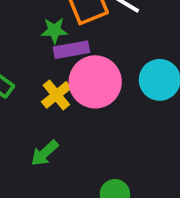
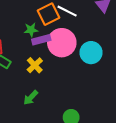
pink circle: (95, 82) -> (62, 43), moved

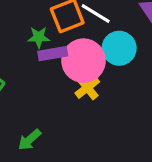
cyan circle: (91, 53) -> (119, 48), moved
yellow cross: (35, 65) -> (87, 87), moved

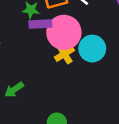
cyan circle: (119, 48) -> (92, 49), moved

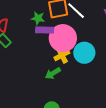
green arrow: (14, 90) -> (53, 73), moved

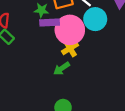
cyan circle: (84, 53) -> (95, 19), moved

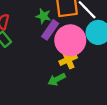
purple rectangle: (50, 22) -> (50, 30), turned -60

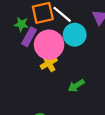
green arrow: (57, 79) -> (76, 86), moved

